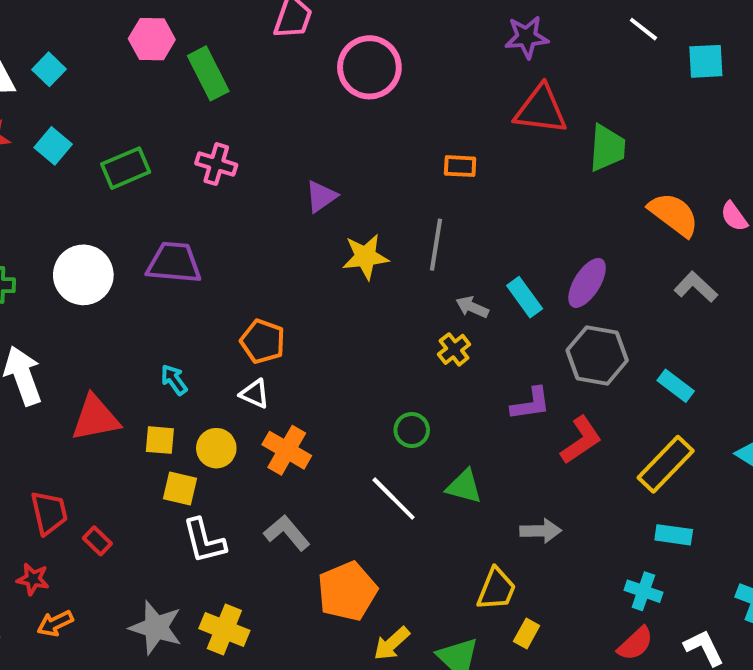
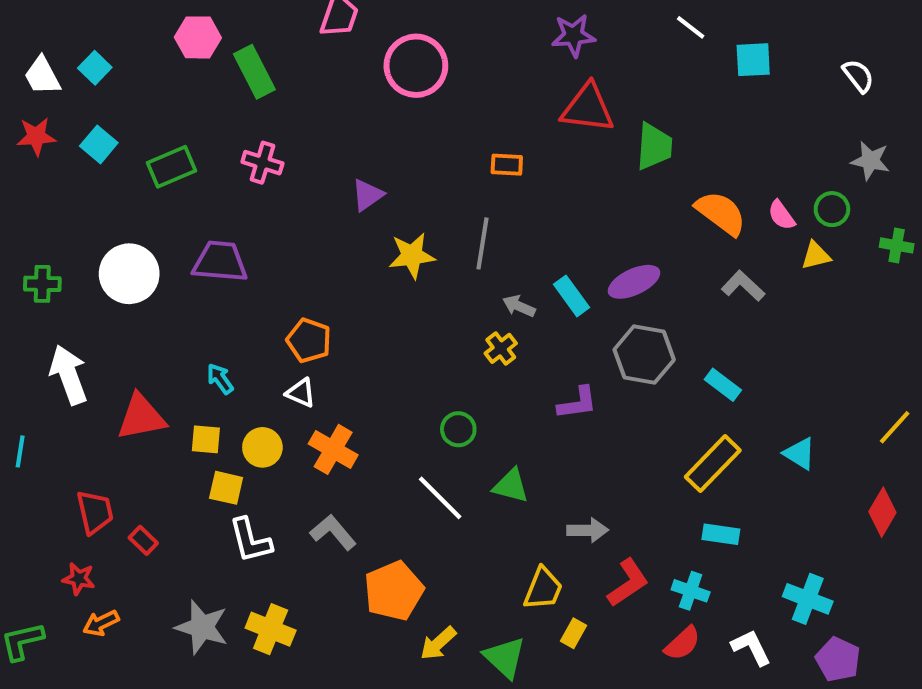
purple ellipse: (587, 283) -> (634, 282), turned 33
red L-shape: (581, 440) -> (628, 583), moved

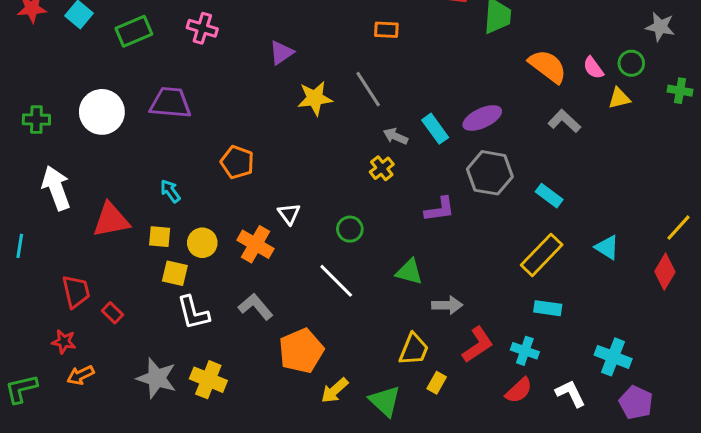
gray line: (483, 243) -> (368, 89), turned -42
white triangle: (301, 393) -> (289, 214), moved, turned 30
green triangle: (511, 486) -> (409, 272), moved
red diamond: (882, 512) -> (665, 272), moved

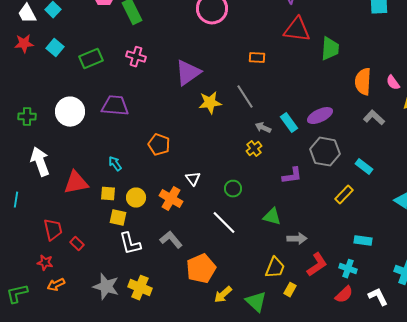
purple triangle: (281, 53) -> (188, 73), size x1.6
orange semicircle: (548, 66) -> (363, 82), turned -124
yellow rectangle: (542, 255) -> (344, 195), moved, size x0.7

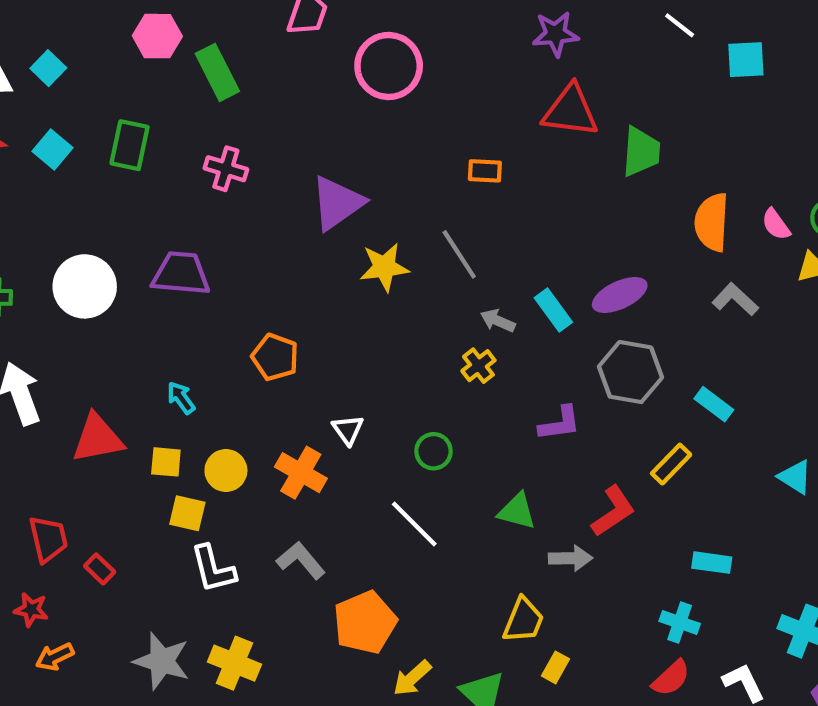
green rectangle: (91, 59) -> (130, 145), moved, turned -55
red L-shape: (317, 265) -> (613, 511), moved

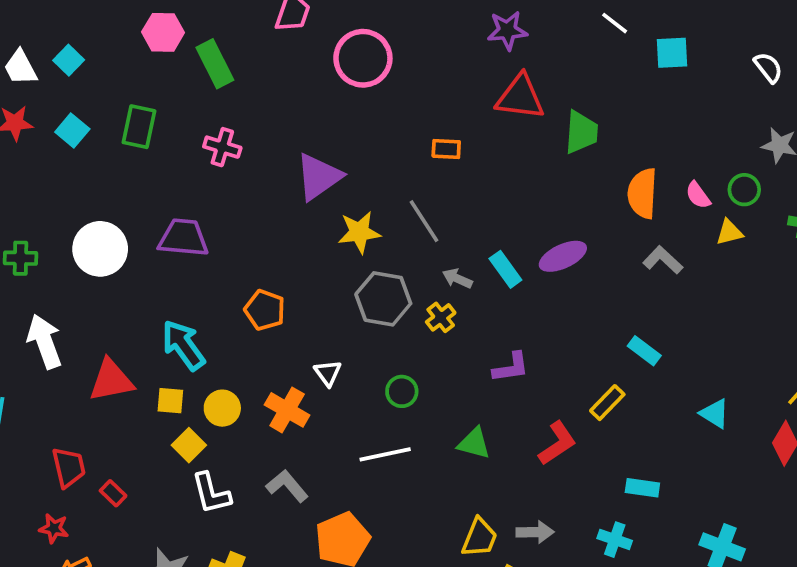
gray hexagon: (630, 372) -> (383, 299), moved
cyan arrow: (181, 398) -> (183, 345), size x1.8
yellow square: (187, 513) -> (189, 445), turned 32
white line: (414, 524) -> (385, 454), turned -57
gray arrow: (570, 558) -> (535, 532), moved

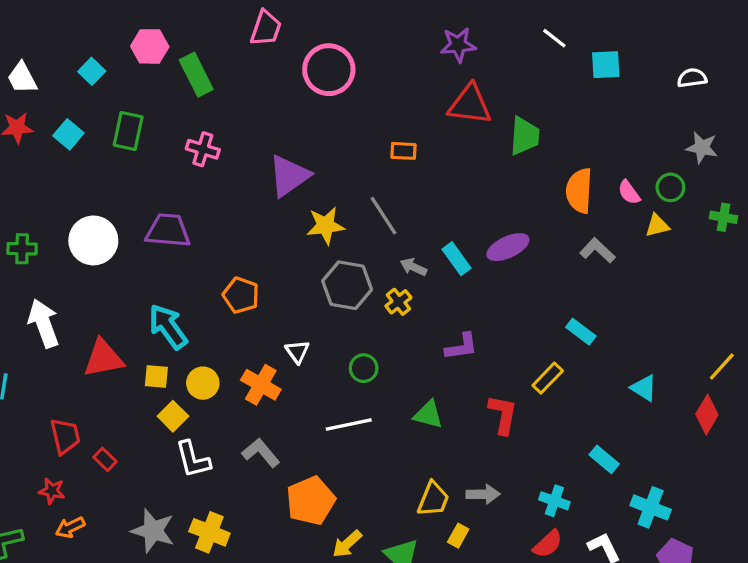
cyan square: (69, 60) -> (92, 71), moved
white semicircle: (768, 68) -> (692, 78), turned -60
red L-shape: (557, 443) -> (503, 415), turned -45
cyan rectangle: (642, 488) -> (604, 459), moved, turned 32

